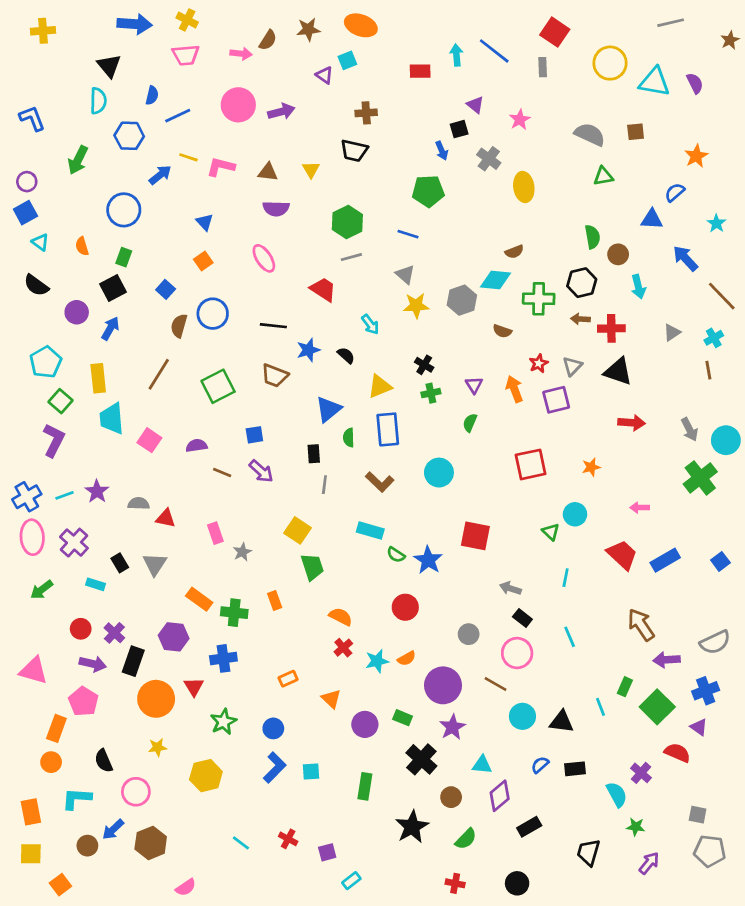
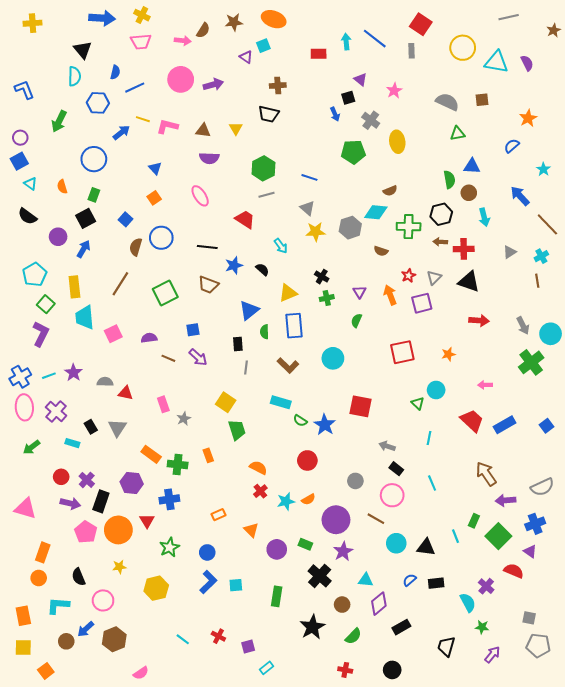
green pentagon: (428, 191) -> (353, 152), moved
blue triangle: (652, 219) -> (472, 166), moved
pink square: (149, 440) -> (113, 334), turned 30
pink pentagon: (83, 702) -> (86, 532), moved

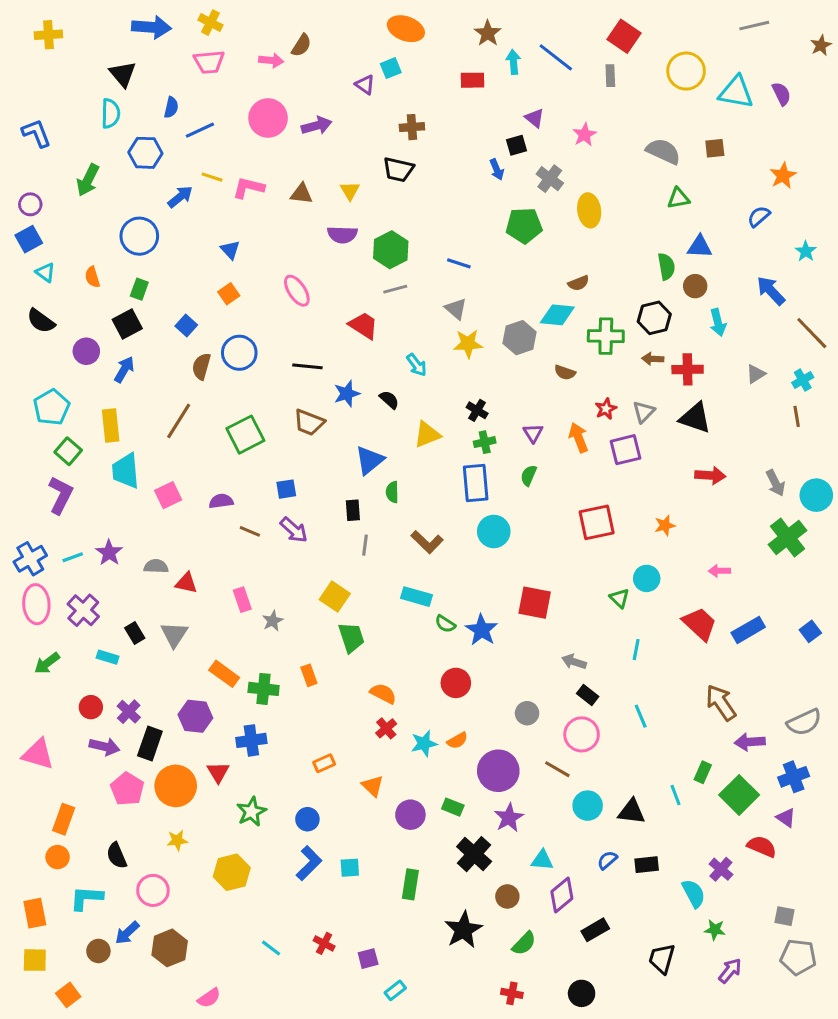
brown star: (234, 22) -> (488, 33), moved, turned -30
purple semicircle: (209, 158) -> (342, 235), moved
blue rectangle: (294, 326) -> (476, 483), moved

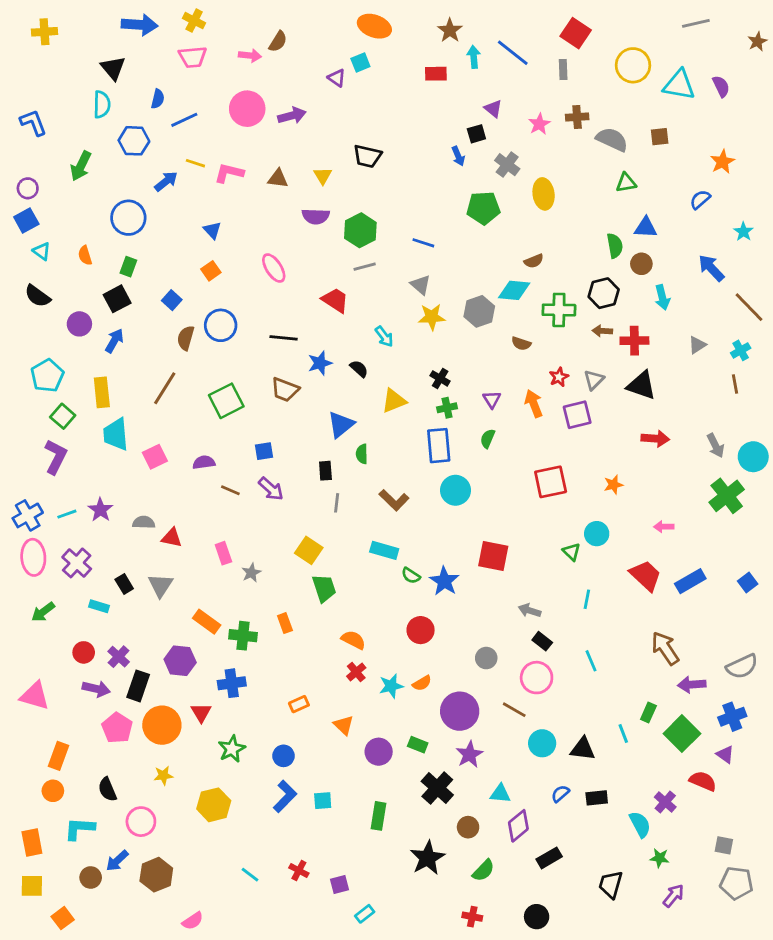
brown cross: (412, 127) -> (577, 117), moved

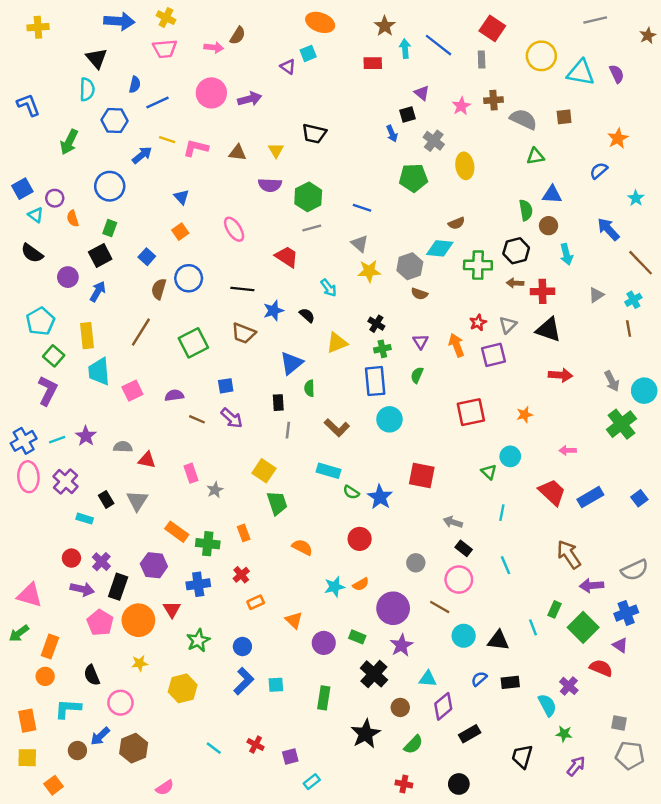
purple circle: (28, 188) -> (55, 198), moved
brown semicircle: (521, 343) -> (419, 294), moved
green arrow: (43, 612) -> (19, 633), moved
red cross: (356, 672) -> (241, 575), moved

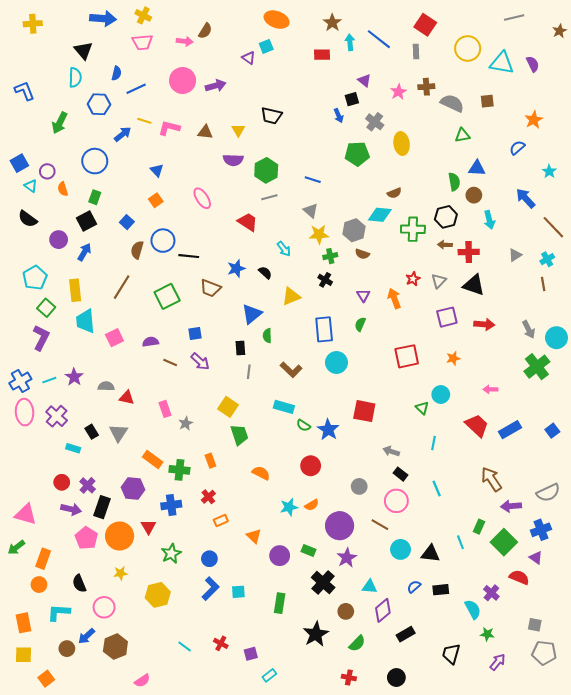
black line: (242, 289) -> (189, 256), moved
green cross: (382, 349) -> (330, 256), moved
purple square: (494, 355) -> (447, 317), moved

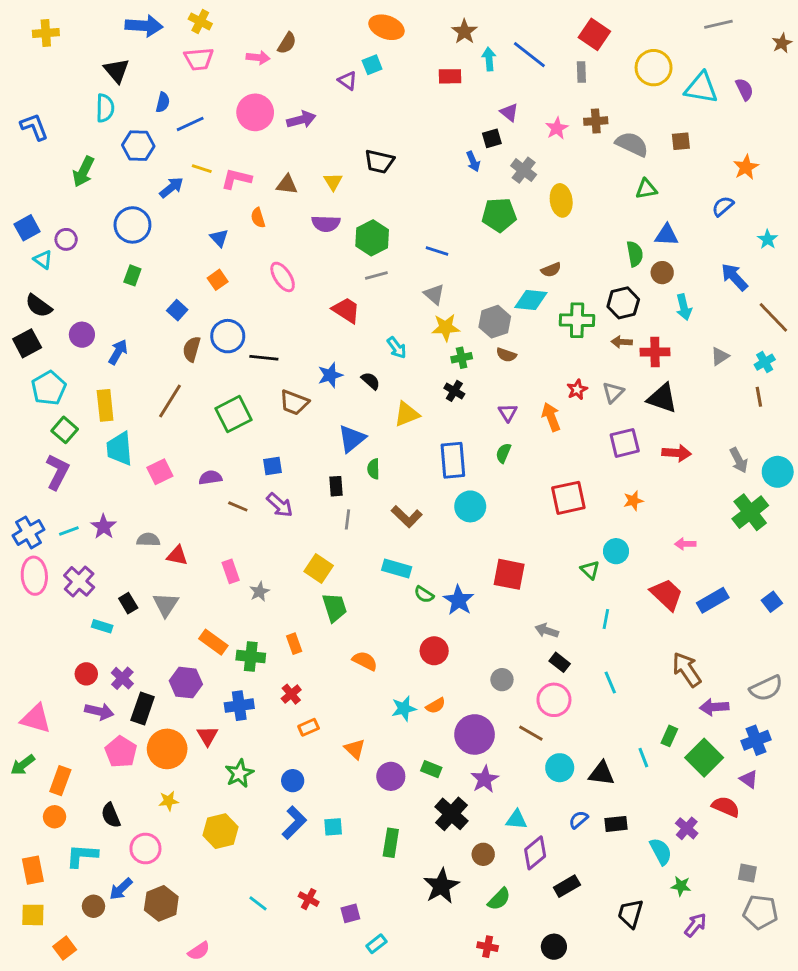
orange semicircle: (63, 189) -> (258, 218), moved
black square: (87, 221) -> (27, 343), moved

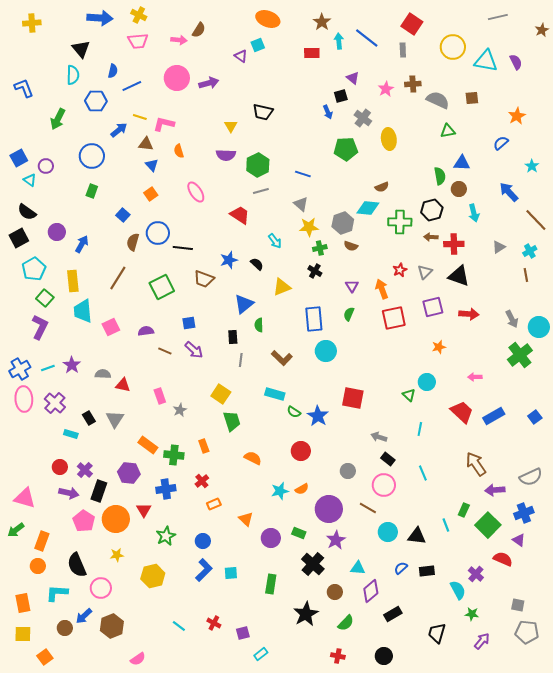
brown triangle: (287, 185) -> (146, 144), moved
red square: (568, 498) -> (394, 318), moved
black semicircle: (111, 815) -> (77, 565), size x1.4

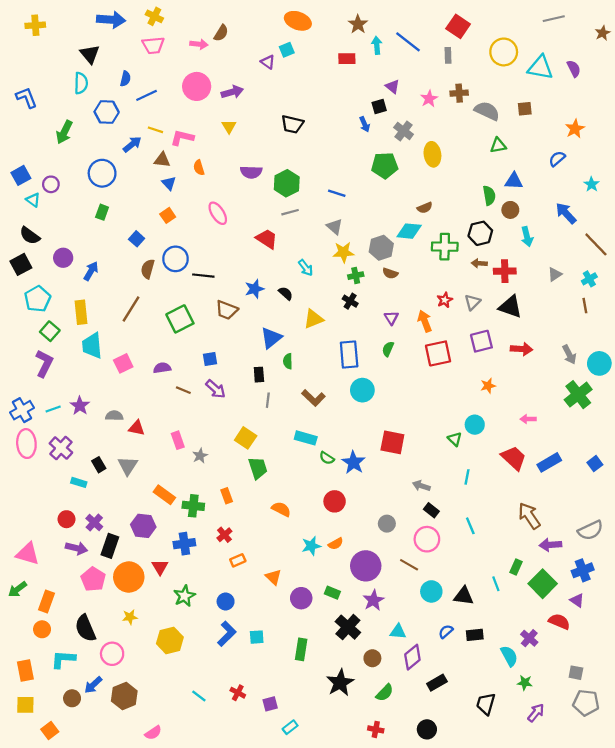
yellow triangle: (231, 126) -> (229, 126), moved

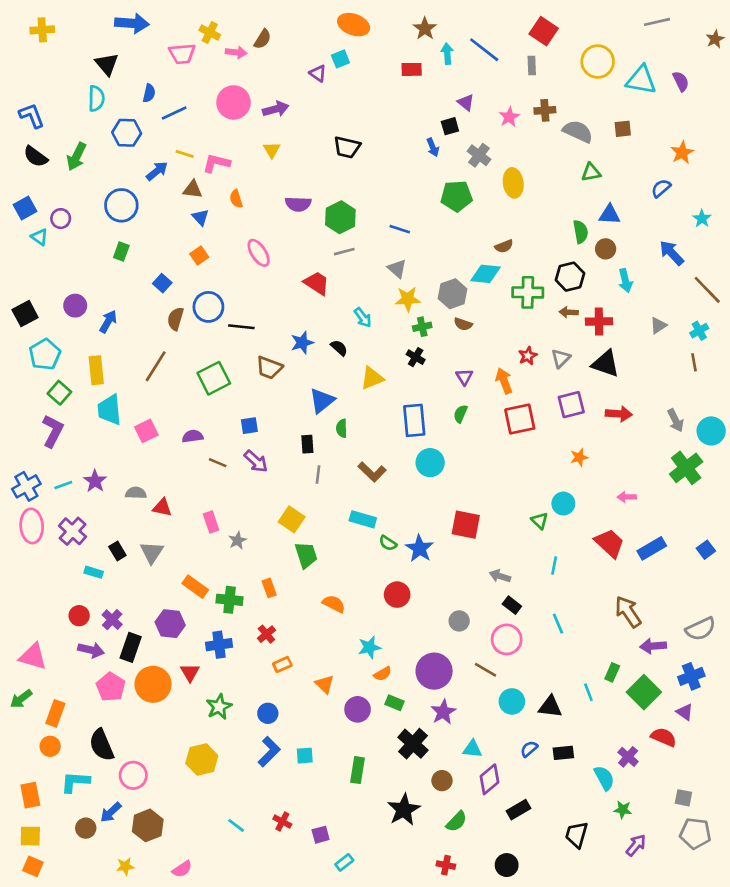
yellow cross: (154, 16) -> (210, 33), moved
black semicircle: (30, 236) -> (36, 157), moved
orange semicircle: (336, 544) -> (383, 674), moved
yellow star: (130, 617) -> (125, 866), moved
orange square: (50, 731) -> (33, 866), moved, turned -30

